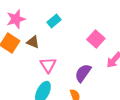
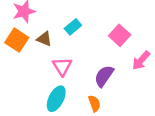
cyan rectangle: (54, 21) -> (73, 27), moved

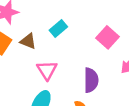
purple semicircle: (104, 76) -> (91, 80), turned 145

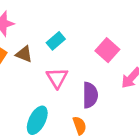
pink triangle: (47, 70) -> (57, 78), moved

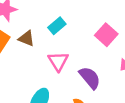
purple semicircle: (90, 95) -> (90, 78), turned -40

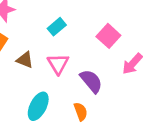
brown triangle: (26, 38) -> (25, 60), moved

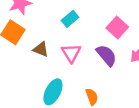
purple semicircle: (91, 81) -> (106, 55), moved

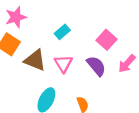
brown triangle: (41, 49) -> (35, 60), size x1.5

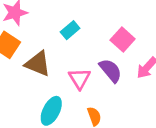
pink triangle: (63, 64) -> (79, 79), moved

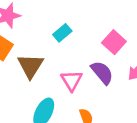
brown triangle: (38, 64) -> (30, 66), turned 40

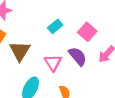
cyan rectangle: (62, 33) -> (55, 26), moved

